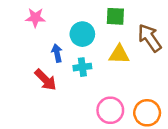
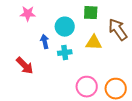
red arrow: (46, 80) -> (25, 66), moved

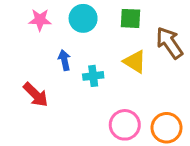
cyan circle: (65, 27) -> (83, 18), moved
yellow triangle: (94, 43) -> (135, 62), turned 30

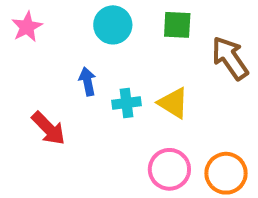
pink star: (40, 20) -> (27, 27), moved, turned -30
yellow triangle: (135, 62) -> (173, 103), moved

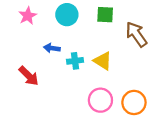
pink star: (27, 27) -> (28, 16), moved
blue arrow: (87, 82) -> (52, 48), turned -70

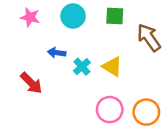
pink star: (28, 16) -> (30, 17), turned -30
cyan cross: (75, 61) -> (82, 67), turned -35

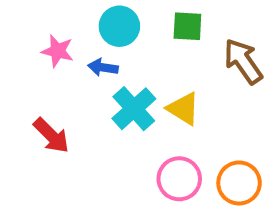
pink star: (30, 17) -> (58, 51), moved
blue arrow: (57, 53) -> (103, 67), moved
cyan cross: (82, 67) -> (134, 109), size x1.5

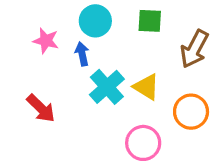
brown arrow: (243, 61) -> (194, 49), turned -117
blue arrow: (103, 67) -> (82, 54), turned 70
orange circle: (239, 183) -> (191, 112), moved

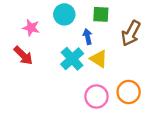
blue arrow: (82, 54) -> (88, 37), moved
red arrow: (41, 108) -> (23, 55), moved
orange circle: (191, 112) -> (129, 92), moved

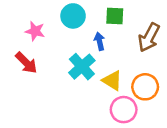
yellow triangle: (99, 59) -> (112, 80), moved
orange circle: (129, 92) -> (145, 87), moved
pink circle: (96, 96) -> (124, 110), moved

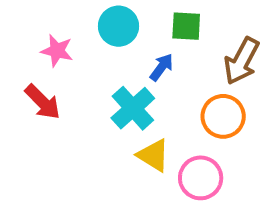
blue arrow: (100, 41) -> (162, 67), turned 48
yellow triangle: (112, 80) -> (153, 155), moved
orange circle: (145, 87) -> (223, 116), moved

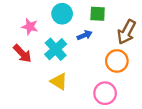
blue arrow: (162, 67) -> (85, 35), turned 32
cyan cross: (133, 108) -> (56, 49), moved
yellow triangle: (153, 155) -> (59, 81), moved

